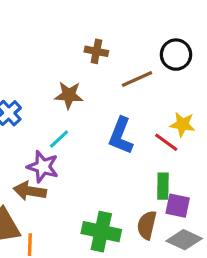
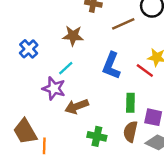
green rectangle: (163, 186) -> (130, 103), moved
brown arrow: (30, 191) -> (77, 106), moved, turned -30
green cross: (101, 232) -> (97, 136), size x0.7

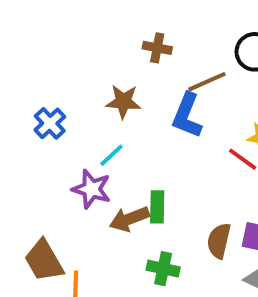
blue L-shape: (111, 66) -> (187, 115), moved
green rectangle: (130, 103) -> (157, 207), moved
brown semicircle: (130, 132) -> (219, 241), moved

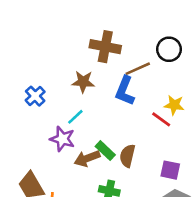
brown cross: (157, 48) -> (105, 47), size x1.6
green rectangle: (157, 207) -> (105, 151), turned -48
brown semicircle: (219, 241) -> (127, 156), moved

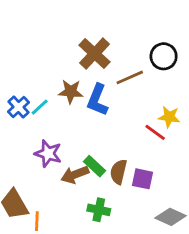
brown cross: (105, 47) -> (95, 54), turned 32
blue L-shape: (125, 91) -> (97, 100), moved
cyan line: (75, 117) -> (40, 107), moved
purple square: (170, 170) -> (142, 179), moved

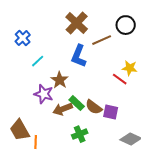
brown star: (71, 92) -> (60, 80), moved, turned 30
blue cross: (19, 107) -> (23, 38), moved
brown semicircle: (118, 172) -> (94, 107), turned -66
green cross: (99, 210) -> (80, 134), turned -35

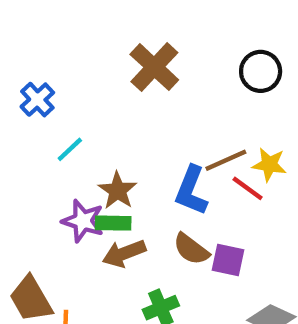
brown line: (102, 40) -> (226, 160), moved
blue L-shape: (79, 56) -> (191, 191), moved
green rectangle: (77, 103) -> (113, 223), moved, turned -42

